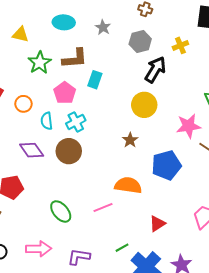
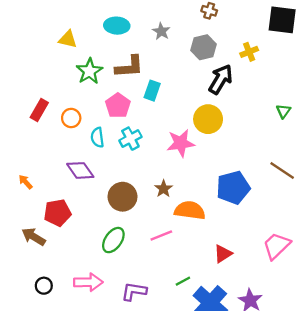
pink star: (188, 126) -> (181, 143), moved
brown star: (130, 140) -> (164, 189), moved
brown circle: (69, 151) -> (122, 197), moved
green ellipse: (61, 211) -> (113, 240), turned 75

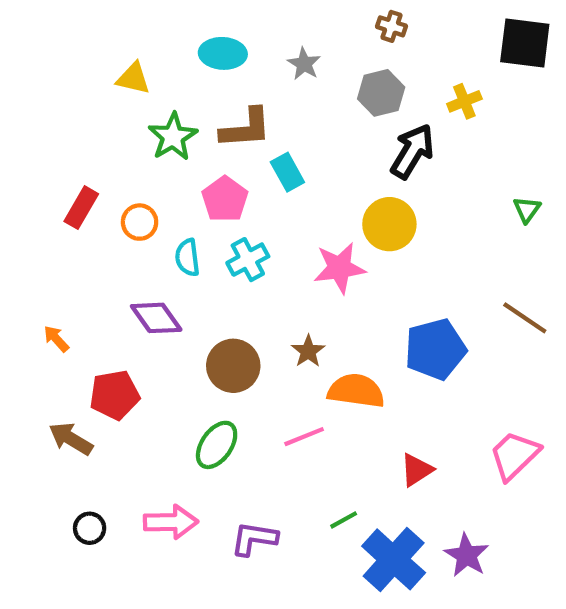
cyan rectangle: (152, 91) -> (287, 172), turned -48

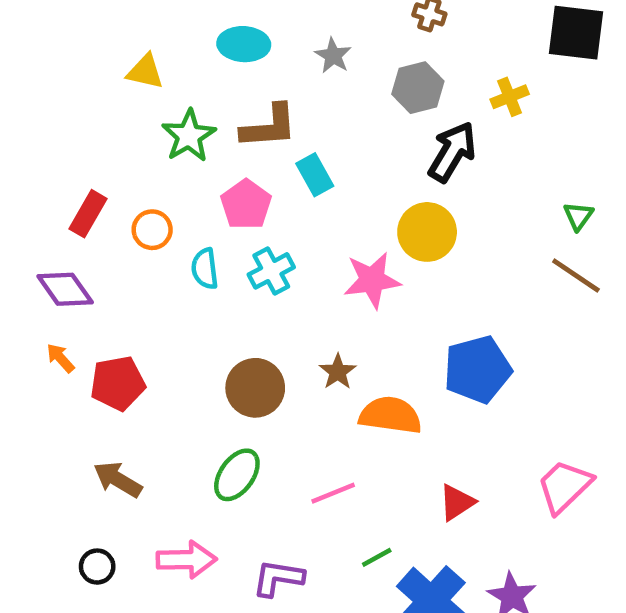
purple diamond: (156, 318) -> (65, 289), moved
brown line: (525, 318) -> (576, 276), moved
red pentagon: (115, 395) -> (118, 383), moved
pink line: (304, 437) -> (333, 493), moved
brown arrow: (71, 439) -> (118, 479), moved

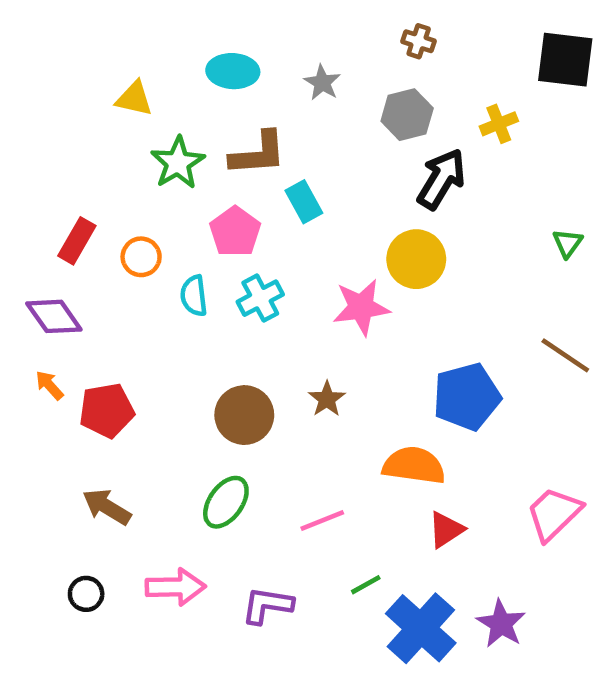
brown line: (576, 276) -> (565, 355), moved
orange semicircle: (390, 415) -> (414, 465), moved

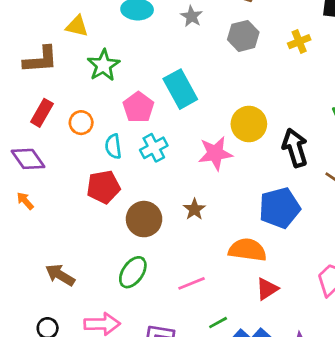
brown L-shape: (258, 154) -> (41, 60), moved
black arrow: (441, 179) -> (295, 148), moved, turned -48
cyan rectangle: (304, 202) -> (180, 89), size x1.5
red pentagon: (107, 410) -> (103, 187), moved

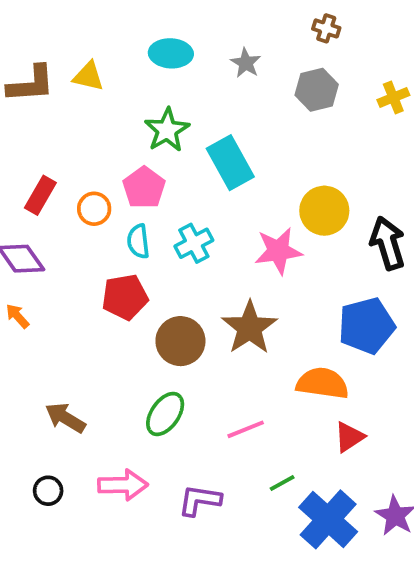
brown L-shape: (41, 60) -> (31, 84), moved
green star: (103, 65) -> (167, 130), moved
pink pentagon: (138, 107) -> (144, 188), moved
brown star: (194, 209) -> (250, 328), size x1.8

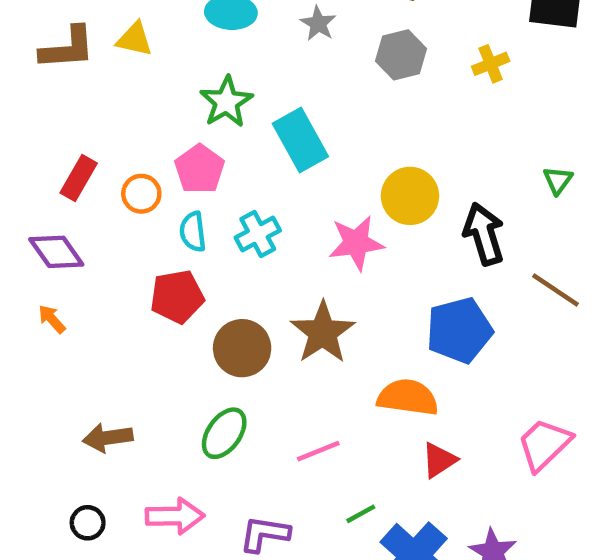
brown arrow: (65, 418) -> (108, 438), turned -39

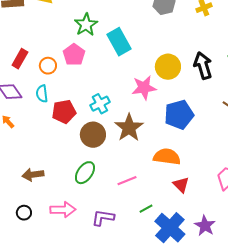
cyan semicircle: (193, 232) -> (42, 94), moved
cyan cross: (258, 234) -> (100, 104), moved
black arrow: (484, 234) -> (203, 66), moved
blue pentagon: (459, 330) -> (179, 115), moved
red triangle: (439, 460) -> (181, 185), turned -42

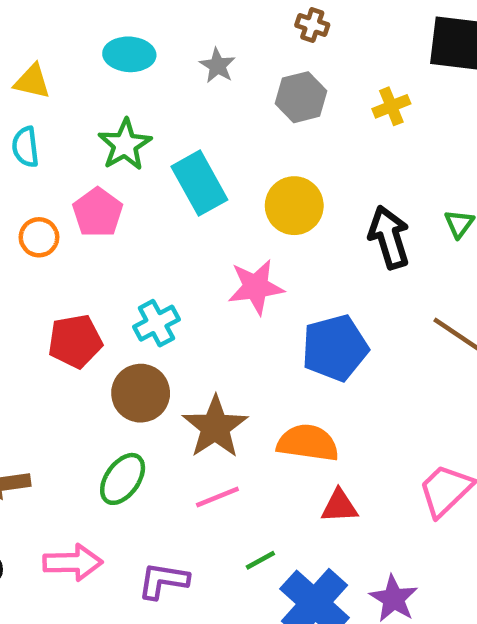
yellow circle: (168, 67) -> (294, 206), moved
cyan semicircle: (42, 94) -> (25, 147), moved
brown star: (129, 128) -> (215, 427), moved
red triangle: (181, 185) -> (339, 506), turned -48

